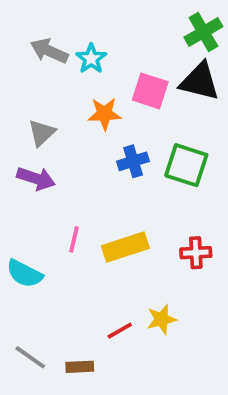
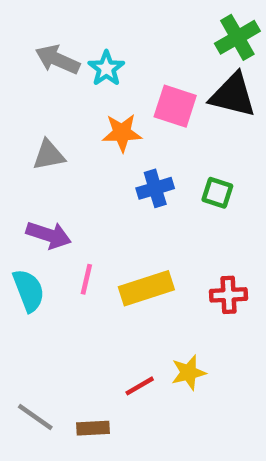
gray triangle: (42, 133) -> (49, 155), turned 32
green square: (186, 165) -> (217, 193), size x0.6
purple arrow: (36, 178) -> (49, 235), moved
cyan semicircle: (25, 274) -> (29, 290), moved, turned -138

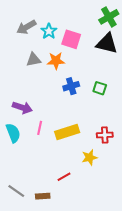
gray arrow: (58, 60) -> (26, 27), turned -54
pink square: (175, 106) -> (71, 39), moved
gray triangle: (49, 155) -> (34, 60), moved
yellow star: (189, 373) -> (90, 157), moved

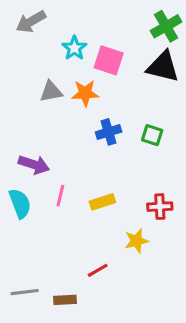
gray arrow: (26, 27) -> (31, 22), moved
yellow rectangle: (67, 132) -> (102, 202), size x0.7
gray line: (16, 191) -> (25, 292), turned -42

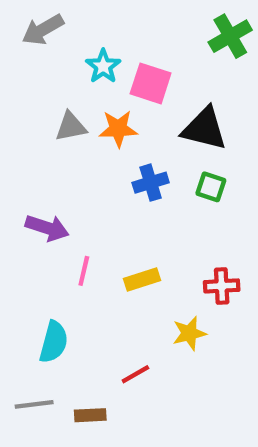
black triangle: (163, 67) -> (204, 129), moved
cyan semicircle: (20, 203) -> (54, 342), moved, turned 36

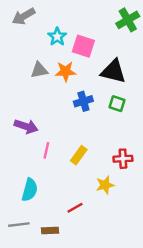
yellow rectangle: (142, 280) -> (79, 155), turned -36

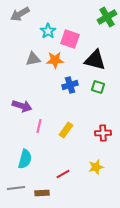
yellow star: (105, 185) -> (96, 167), moved

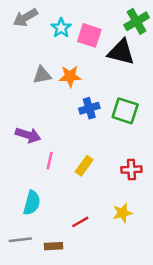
cyan star: (48, 31) -> (61, 28), moved
pink square: (70, 39) -> (89, 35), moved
black triangle: (95, 60) -> (121, 52), moved
green square: (98, 87) -> (125, 111), size x1.5

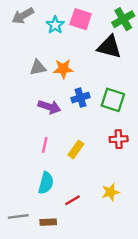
pink square: (89, 35) -> (81, 19), moved
purple arrow: (28, 135) -> (49, 107), moved
red cross: (131, 170) -> (119, 139), moved
cyan semicircle: (32, 203) -> (46, 183), moved

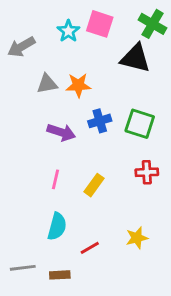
gray arrow: (23, 16) -> (21, 47), moved
green cross: (123, 19) -> (153, 24), turned -30

